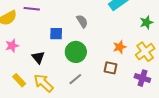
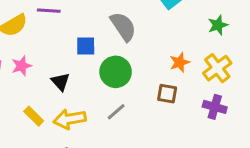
gray semicircle: (82, 21) -> (123, 26), size x1.5
yellow arrow: (44, 83) -> (70, 119), turned -50

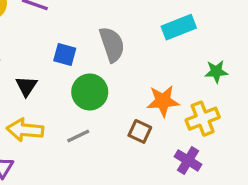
orange star: (180, 62) -> (163, 101), size x1.4

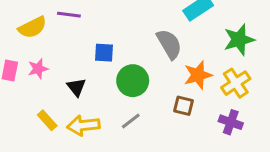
gray semicircle: (112, 44) -> (169, 44), moved
green star: (216, 72) -> (239, 40), size x1.5

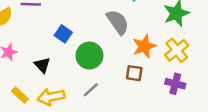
blue square: (104, 53) -> (63, 34), turned 36

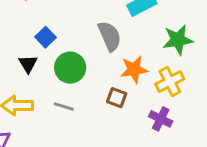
black triangle: (42, 65) -> (28, 64), moved
gray line: (91, 90) -> (64, 107), turned 48

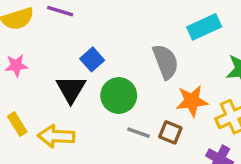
black triangle: (28, 64) -> (71, 89), size x1.4
gray line: (64, 107) -> (139, 133), moved

